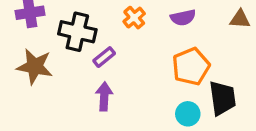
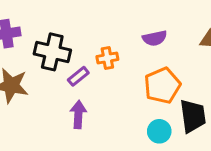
orange cross: (134, 18) -> (107, 58), moved, turned 30

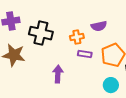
purple semicircle: (155, 38) -> (99, 26), moved
purple rectangle: (78, 76) -> (85, 54), moved, turned 48

